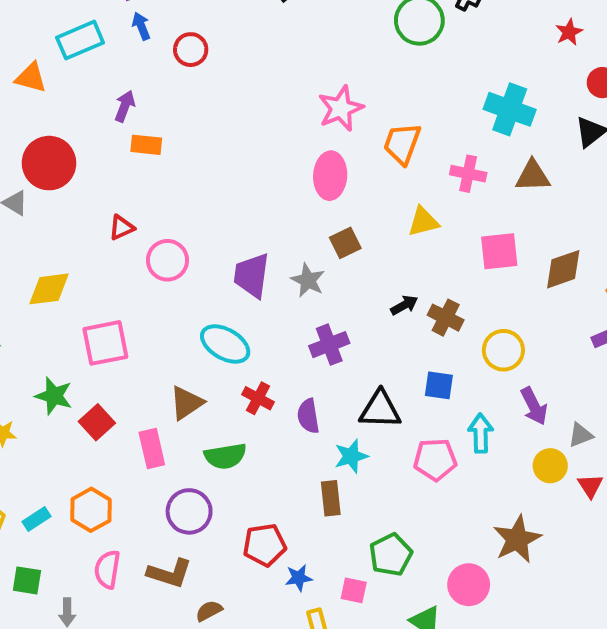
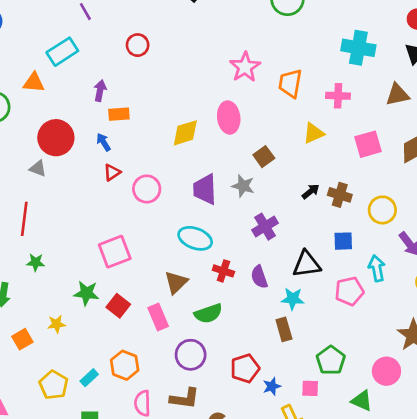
blue arrow: (141, 26) -> (104, 142), moved
pink ellipse: (330, 176) -> (229, 117), moved
brown triangle: (533, 176) -> (398, 95), moved
yellow diamond: (49, 289) -> (185, 133), moved
cyan star: (351, 456) -> (293, 299), turned 30

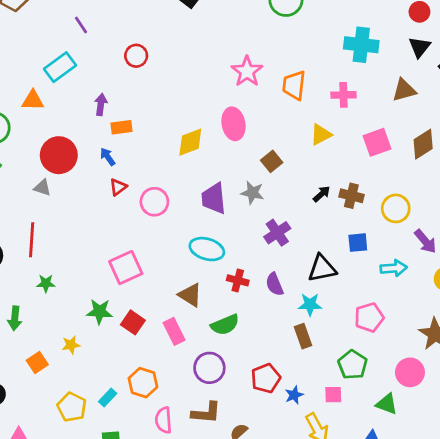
cyan arrow: (377, 268) -> (394, 268), turned 100
brown triangle: (176, 282) -> (190, 295), turned -40
pink pentagon: (349, 291) -> (369, 317), moved

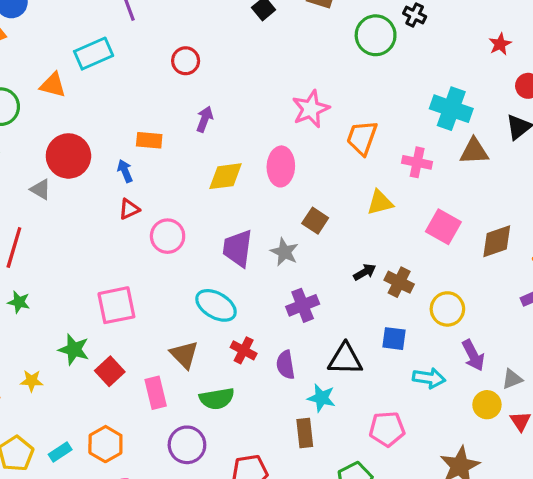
brown triangle: (404, 90) -> (474, 151), moved
purple arrow: (101, 105) -> (205, 119), moved
pink square: (377, 142) -> (443, 227), turned 36
brown square: (272, 161) -> (315, 221), turned -30

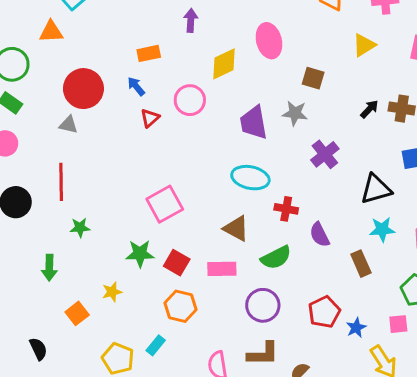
pink circle: (168, 236) -> (190, 100), moved
purple semicircle: (286, 365) -> (320, 235), moved
pink rectangle: (156, 393) -> (222, 269), turned -60
cyan star: (321, 398) -> (382, 229), moved
orange hexagon: (105, 444) -> (180, 306), moved

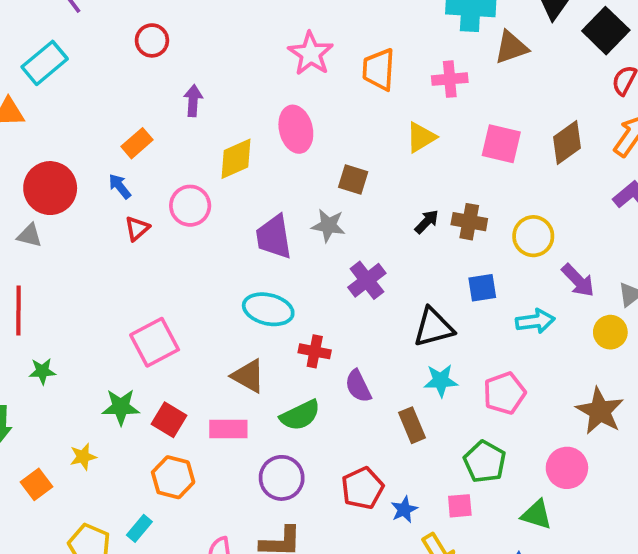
orange rectangle: (149, 53) -> (137, 143), turned -30

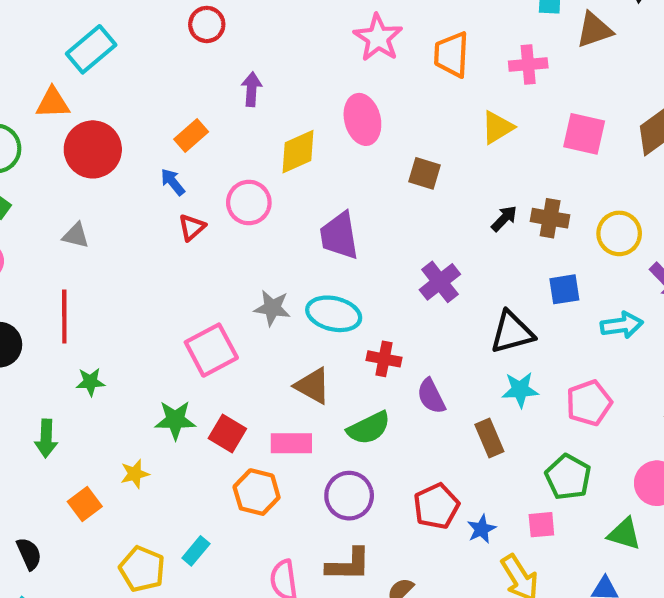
red circle: (50, 188) -> (93, 149), moved
gray star: (328, 225) -> (272, 308), moved
orange hexagon: (173, 477) -> (257, 492), moved

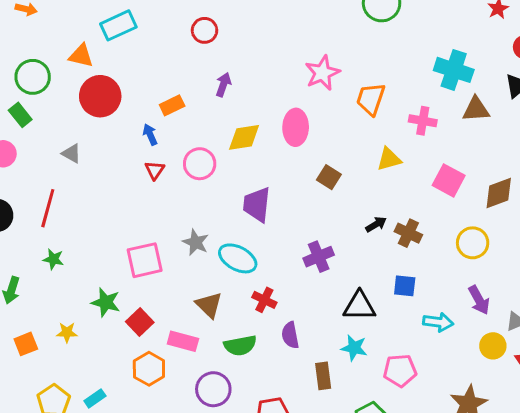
red triangle: (192, 227) -> (155, 170), turned -30
yellow circle: (619, 233) -> (473, 243), moved

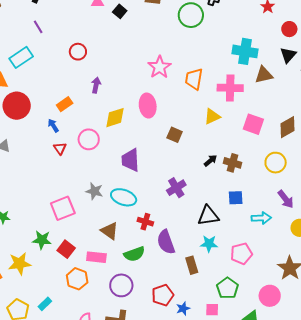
pink cross: (423, 121) -> (230, 88), size x1.4
yellow star: (67, 332) -> (20, 264), size x1.6
purple semicircle: (290, 335) -> (166, 242), size x1.4

